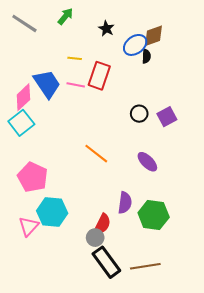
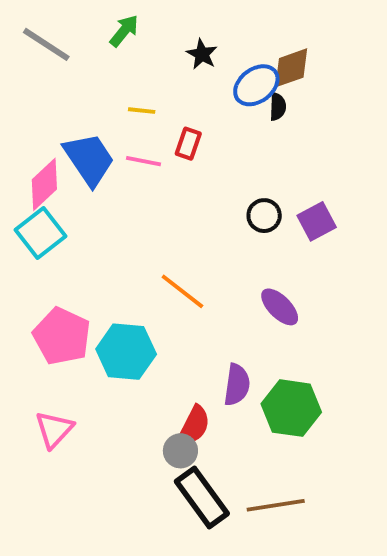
red rectangle: (99, 76) -> (188, 144), size x0.6
cyan hexagon: (52, 212) -> (126, 352), moved

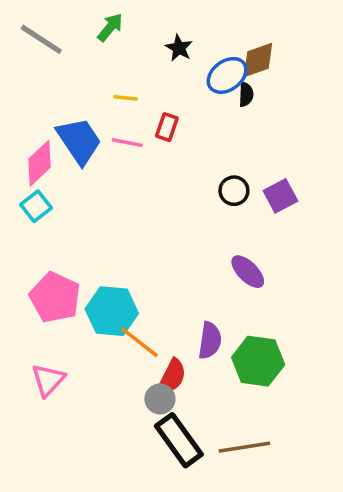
cyan square: (40, 233) -> (36, 206), size x0.7
orange line: (182, 291) -> (139, 342), moved

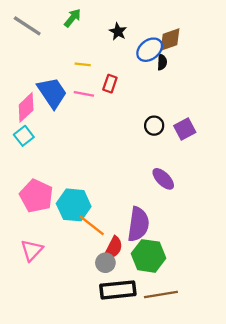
purple semicircle: (210, 340) -> (138, 224), size x1.4
green hexagon: (258, 361) -> (148, 256), moved
black rectangle: (179, 440) -> (118, 290), turned -60

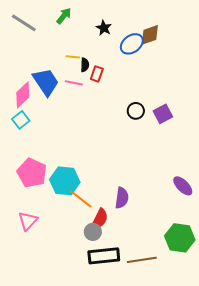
black semicircle: (162, 62) -> (85, 65), moved
purple ellipse: (163, 179) -> (183, 186), moved
purple semicircle: (138, 224) -> (122, 198), size x0.7
green hexagon: (148, 256) -> (180, 238), moved

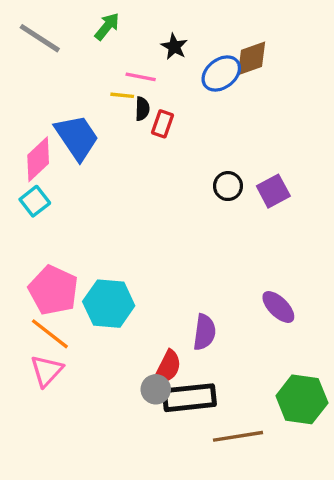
pink line: (74, 83) -> (141, 77), moved
purple ellipse: (183, 186) -> (278, 307), moved
orange line: (81, 199) -> (50, 334), moved
black rectangle: (104, 256) -> (189, 398), moved

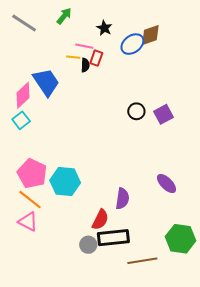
red rectangle: (162, 124) -> (96, 58), moved
pink triangle: (47, 371) -> (28, 222), turned -45
gray circle: (156, 389) -> (88, 245), moved

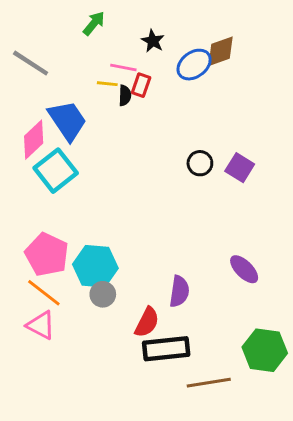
gray line: (24, 23) -> (31, 63), moved
purple square: (164, 114) -> (240, 168), turned -30
cyan square: (21, 120) -> (56, 171), moved, size x1.6
gray circle: (88, 245) -> (103, 294), moved

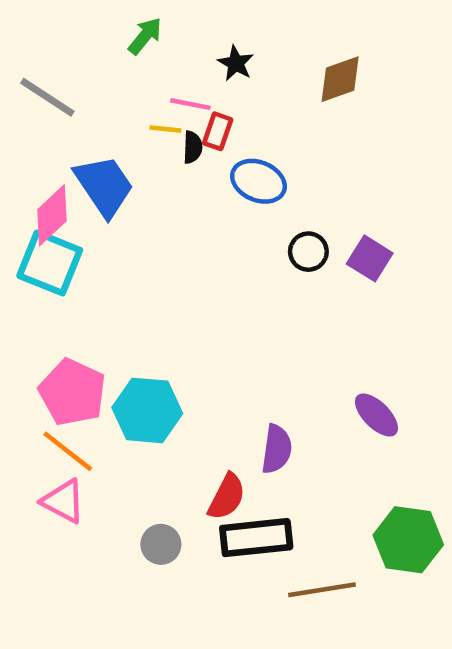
blue ellipse: (194, 65) -> (258, 181), moved, turned 60
cyan square: (56, 171) -> (50, 263), moved, turned -30
gray circle: (103, 294) -> (161, 544), moved

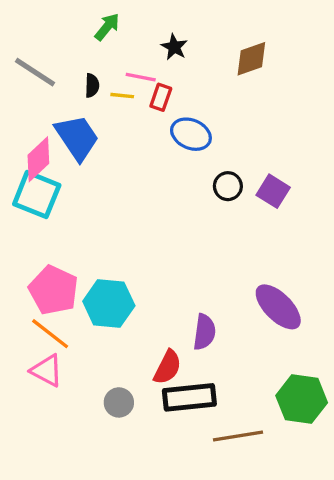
black semicircle: (193, 147) -> (92, 86), moved
purple ellipse: (376, 415) -> (278, 307), size x1.4

